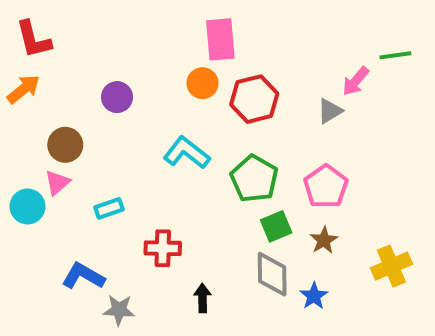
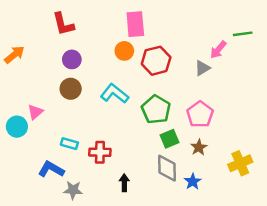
red L-shape: (33, 39) -> (63, 24), moved
brown circle: (65, 145) -> (71, 89), moved
cyan rectangle: (109, 208) -> (69, 144), moved, turned 35

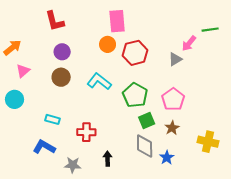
pink triangle: (35, 112) -> (23, 71), moved
cyan circle: (17, 127) -> (15, 99), moved
cyan rectangle: (69, 144) -> (53, 119), moved
yellow cross: (240, 163) -> (208, 142), turned 36
gray star: (73, 190) -> (73, 165), moved

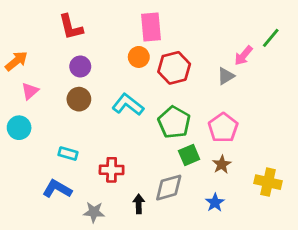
green line: (210, 30) -> (271, 38), turned -42
gray diamond: (145, 146) -> (169, 188), moved, turned 75

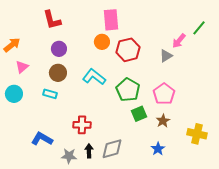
cyan rectangle: (68, 154) -> (50, 94), moved
gray diamond: (169, 188) -> (112, 149), moved
black arrow: (139, 204) -> (89, 151), moved

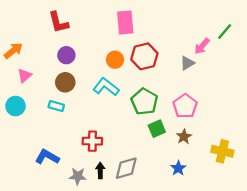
orange circle: (102, 42) -> (115, 60), moved

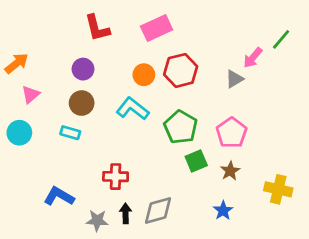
red L-shape: (58, 22) -> (97, 28), moved
pink rectangle: (125, 22) -> (157, 28), turned 70

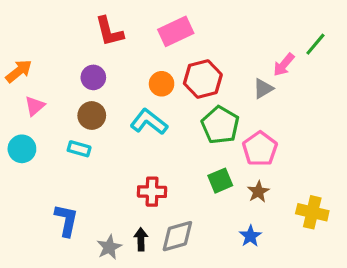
green pentagon: (181, 127) -> (220, 125), moved
red cross: (116, 177) -> (152, 192), moved
blue L-shape: (59, 196) -> (66, 220), turned 72
gray star: (97, 220) -> (109, 247), turned -30

